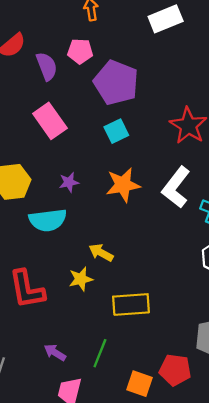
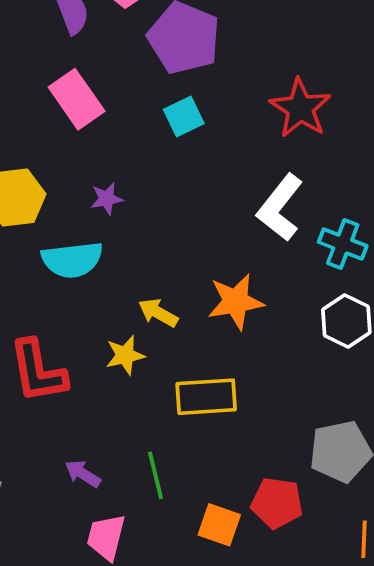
orange star: (123, 185) -> (236, 302), moved
green line: (100, 353) -> (156, 475), turned -36

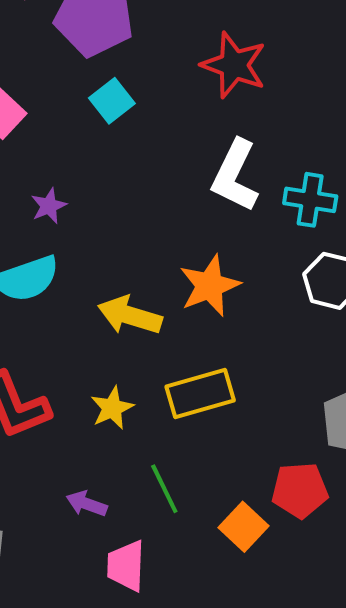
yellow arrow: (158, 313) -> (130, 315), size x1.4
yellow star: (125, 355) -> (112, 408), moved
orange square: (219, 525) -> (243, 527), turned 36

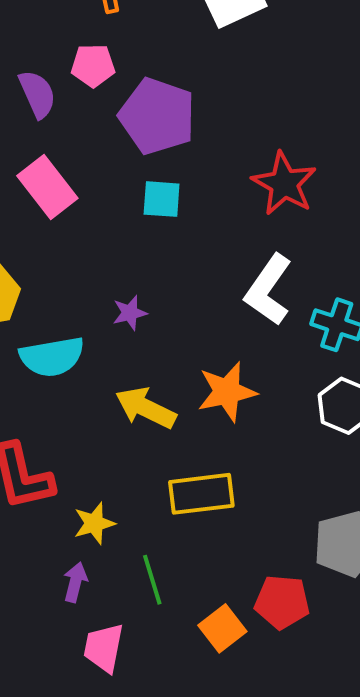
cyan square: (112, 101) -> (162, 199), turned 33
purple star: (49, 206) -> (130, 313), moved
yellow star: (112, 408) -> (94, 523), moved
purple arrow: (87, 504) -> (75, 582), turned 75

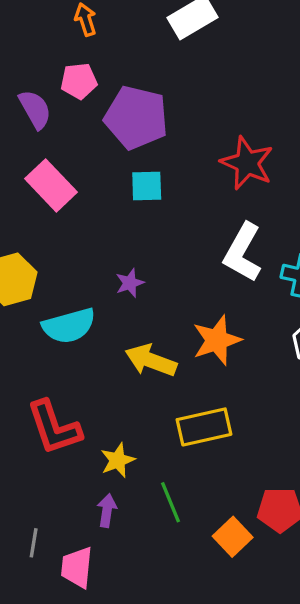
pink trapezoid: (104, 648) -> (77, 567), moved

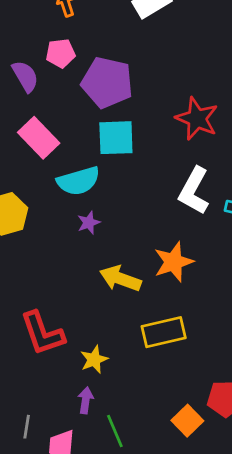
cyan square: (147, 186) -> (116, 138), size x1.4
purple star: (130, 283) -> (89, 223), moved
cyan semicircle: (69, 326) -> (78, 181), moved
green line: (170, 502) -> (115, 431), moved

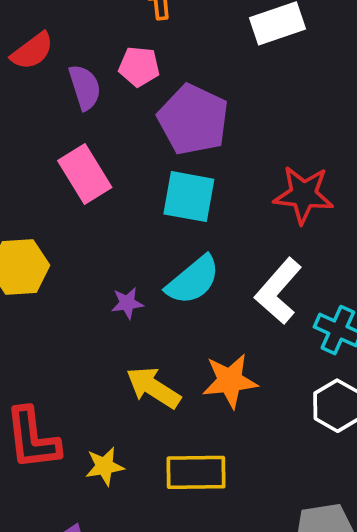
red star: (197, 119) -> (304, 195), turned -30
cyan semicircle: (78, 181) -> (193, 280), moved, turned -36
yellow star: (94, 360) -> (105, 466), moved

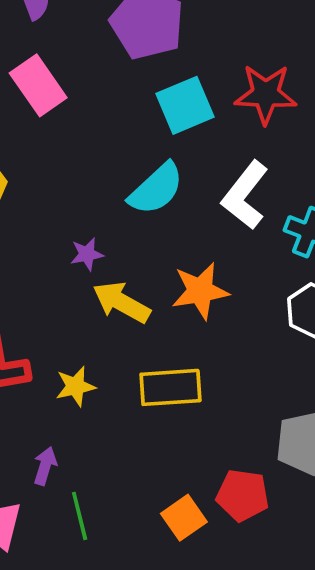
cyan square: (189, 197) -> (185, 105), moved, turned -30
purple star: (127, 303) -> (87, 254), moved

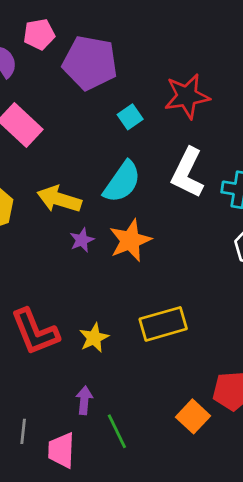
cyan square: (185, 105) -> (130, 117), size x0.6
orange star: (200, 291) -> (130, 240), moved
yellow arrow: (121, 302) -> (59, 199), moved

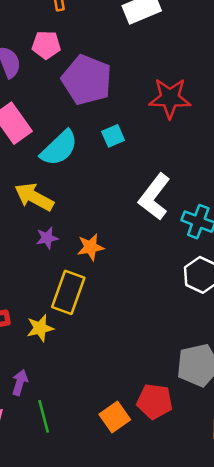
red star: (187, 96) -> (170, 98), moved
cyan semicircle: (122, 182) -> (59, 148), moved
orange star: (130, 240) -> (90, 247), size x0.7
yellow rectangle: (163, 324) -> (68, 292), moved, turned -66

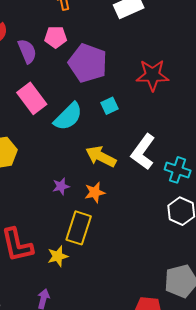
yellow arrow: (34, 197) -> (101, 157), moved

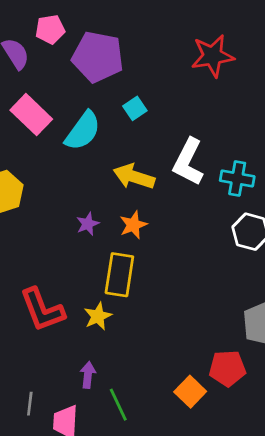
red star: (152, 75) -> (213, 56), moved

